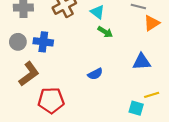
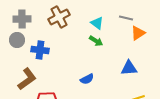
cyan triangle: (97, 12) -> (97, 23), moved
gray circle: (18, 42) -> (17, 40), moved

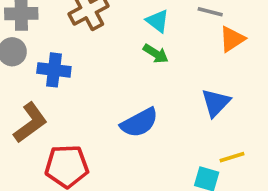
blue triangle: (129, 68) -> (216, 103), turned -42
blue semicircle: (87, 79) -> (139, 123), size x1.5

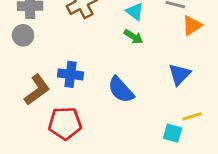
blue cross: (54, 70) -> (71, 74), moved
blue semicircle: (139, 123) -> (121, 90), turned 76

